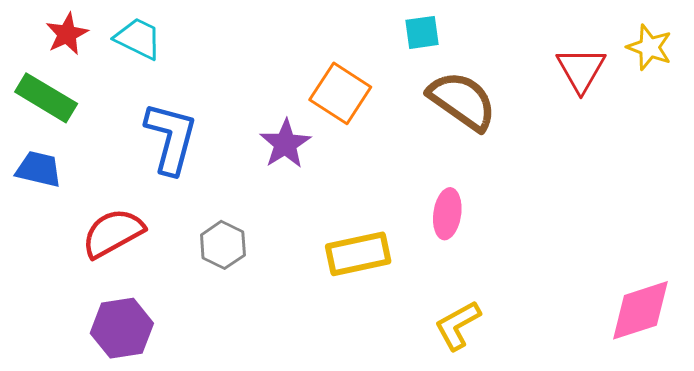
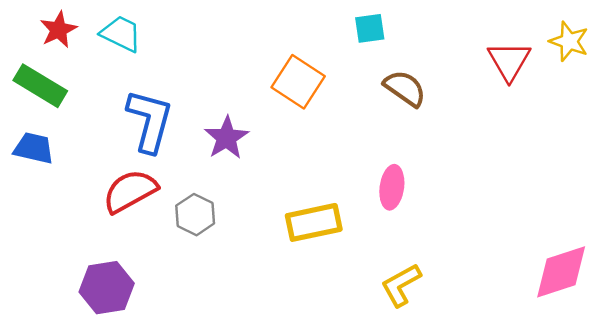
brown semicircle: (462, 101) -> (405, 88), size x0.7
purple star: (285, 144) -> (226, 138), moved
red semicircle: (113, 233) -> (130, 191), moved

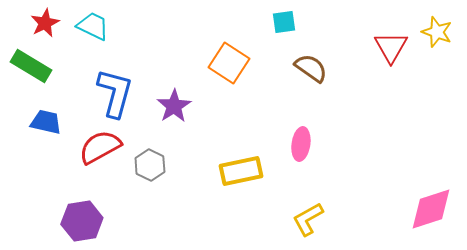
blue trapezoid: (34, 148) -> (46, 122), moved

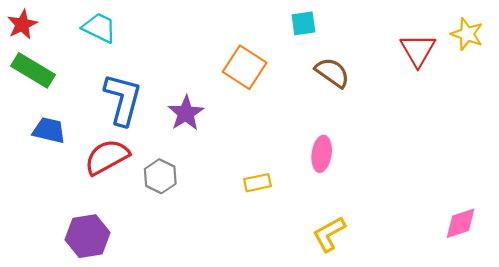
red star: (45, 23) -> (22, 24), moved
yellow rectangle: (241, 171) -> (257, 183), size x0.6
pink diamond: (431, 209) -> (461, 223), size x0.7

